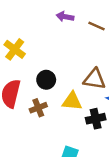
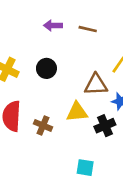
black circle: (46, 80) -> (46, 68), moved
brown cross: (38, 108) -> (43, 125), turned -35

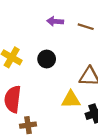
brown cross: (43, 125) -> (28, 125), moved, turned -35

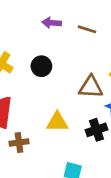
yellow triangle: (71, 100) -> (57, 122), moved

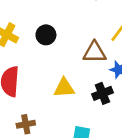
brown cross: (19, 142) -> (26, 124), moved

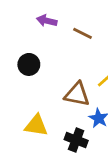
black cross: (102, 93) -> (76, 140), turned 30

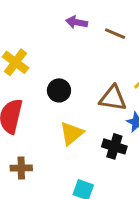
black circle: (29, 64) -> (59, 90), moved
yellow triangle: (36, 125) -> (71, 133), turned -45

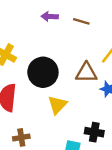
black circle: (59, 90) -> (43, 72), size x1.6
black cross: (114, 146) -> (94, 132), moved

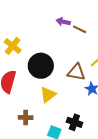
purple arrow: (50, 16) -> (63, 22), moved
brown cross: (21, 137) -> (26, 118), moved

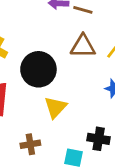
brown triangle: (76, 72) -> (83, 46), moved

